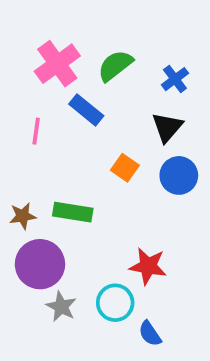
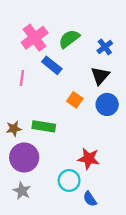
gray star: (61, 307) -> (22, 191), moved

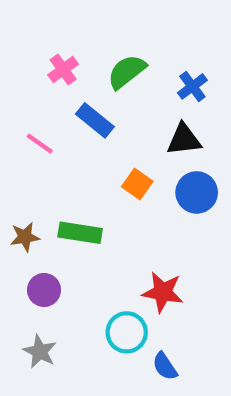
pink cross: (35, 38) -> (63, 70), size x0.6
black triangle: (100, 76) -> (184, 139), turned 42
pink line: (22, 78) -> (40, 144), turned -63
purple circle: (24, 157) -> (44, 290), size x0.6

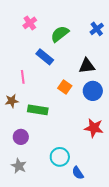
pink cross: (63, 70) -> (30, 23), moved
blue cross: (192, 86) -> (97, 29), moved
pink line: (40, 144) -> (23, 77), moved, turned 48
brown star: (25, 237) -> (12, 101), moved
red star: (163, 292) -> (94, 128), moved

